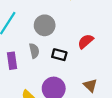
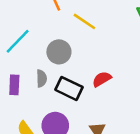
black rectangle: (59, 55) -> (69, 88), size x1.5

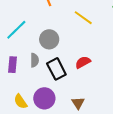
yellow line: (84, 21) -> (83, 18), moved
black rectangle: (69, 88) -> (56, 69), turned 35

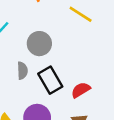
red semicircle: (83, 62) -> (81, 90), moved

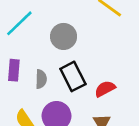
gray semicircle: (22, 71) -> (41, 79), moved

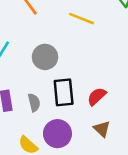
black rectangle: (73, 76) -> (64, 92), turned 36

